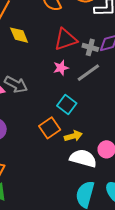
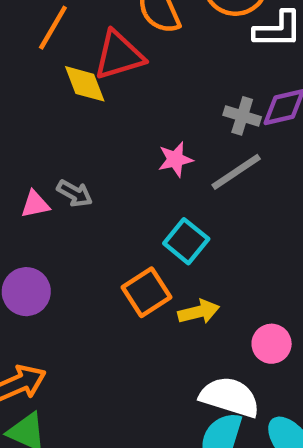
red triangle: (66, 39) -> (119, 55), moved
gray arrow: (16, 84) -> (75, 193), size x0.7
white semicircle: (83, 158) -> (230, 397), moved

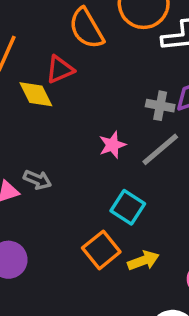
red triangle: (119, 55) -> (60, 69), size x0.7

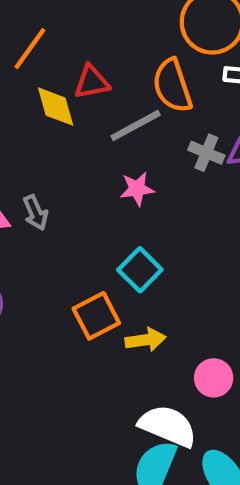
orange semicircle: (86, 28) -> (172, 86), moved
gray line: (160, 149) -> (136, 125), moved
gray arrow: (37, 180) -> (36, 213), turned 32

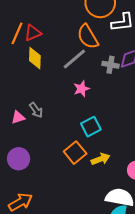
red triangle: (92, 82) -> (33, 33), moved
yellow diamond: (56, 107) -> (35, 58), turned 30
cyan square: (140, 270) -> (91, 127), turned 30

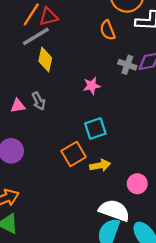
orange semicircle: (88, 37) -> (108, 30), size x0.7
yellow diamond: (35, 58) -> (45, 59), moved
gray line: (74, 59) -> (36, 36), moved

